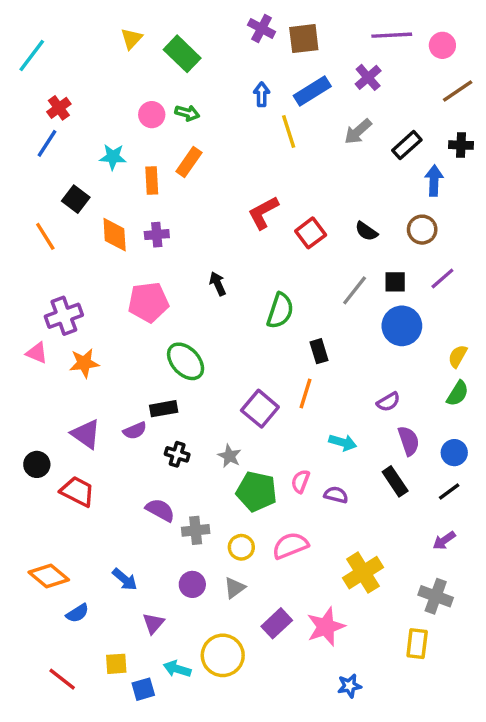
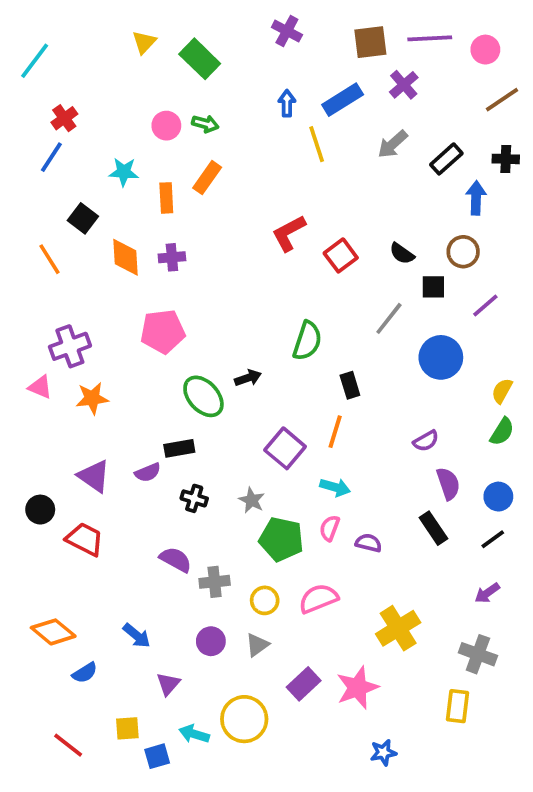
brown square: (304, 39) -> (370, 42), moved
black square: (395, 282) -> (433, 287), moved
black arrow: (218, 284) -> (248, 378), moved, turned 95
cyan arrow: (343, 442) -> (335, 487), moved

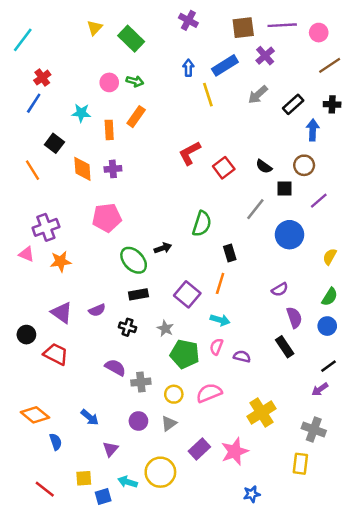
green semicircle: (502, 432) -> (330, 297), moved
black rectangle: (179, 448) -> (138, 294), moved
black line: (493, 539) -> (328, 366), moved
blue semicircle: (85, 673) -> (56, 442), turned -77

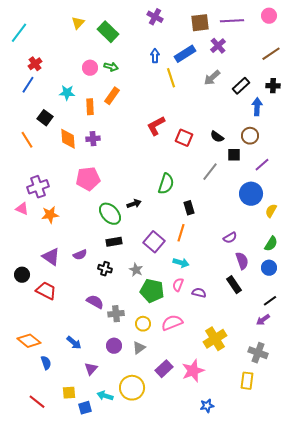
pink circle: (319, 33) -> (269, 16), moved
red square: (224, 168) -> (184, 138), turned -30
blue circle: (289, 235) -> (251, 194), moved

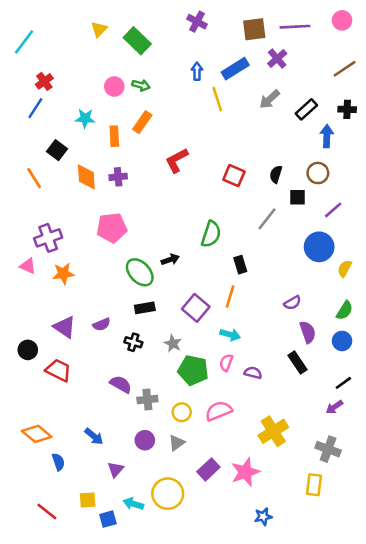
red L-shape: (156, 126) -> (177, 160), moved
black semicircle: (217, 137) -> (276, 174), turned 72

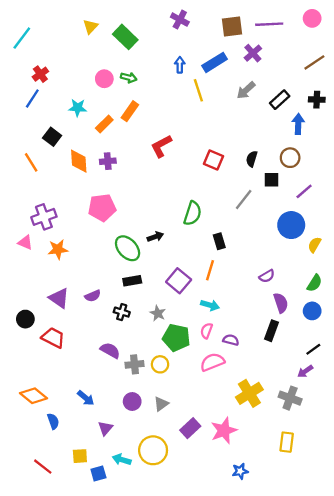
orange rectangle: (114, 136) -> (104, 124), turned 48
black rectangle: (298, 363) -> (271, 331), turned 54
pink semicircle: (219, 411) -> (212, 362), moved
yellow circle: (182, 412) -> (160, 364), moved
gray cross: (328, 449) -> (290, 398), moved

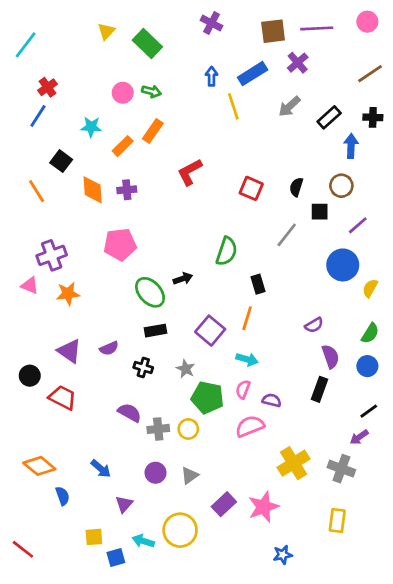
red line: (43, 467) -> (23, 549), moved

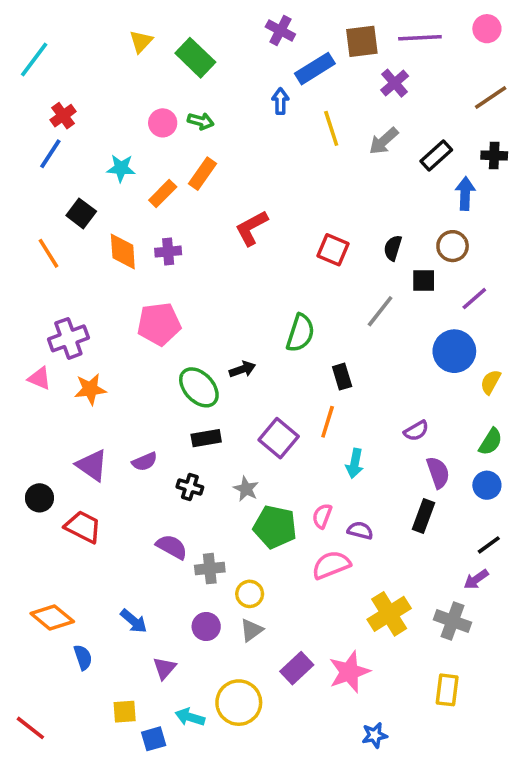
blue rectangle: (253, 74) -> (315, 69), moved
yellow line: (233, 106) -> (331, 128), moved
cyan arrow: (247, 359) -> (355, 463), moved, turned 85
yellow circle: (188, 429) -> (250, 594), moved

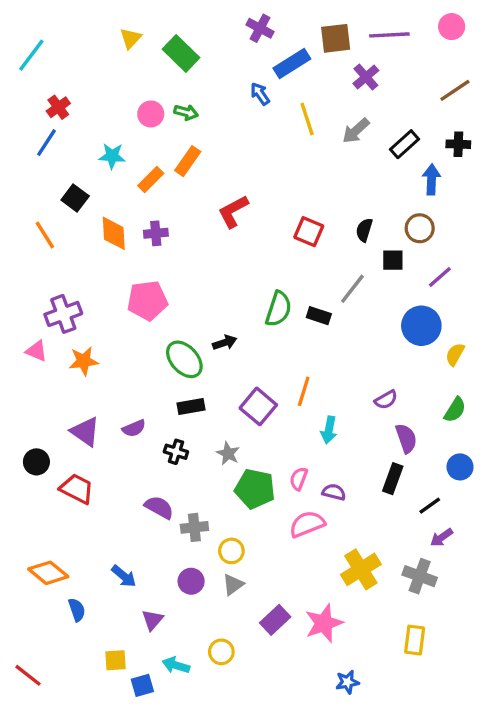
blue arrow: (280, 101) -> (260, 94), turned -35
black rectangle: (342, 377) -> (319, 316), moved, turned -55
blue circle: (487, 485) -> (460, 467), moved
black line: (489, 545) -> (430, 506), moved
yellow circle: (239, 703) -> (221, 652), size x0.6

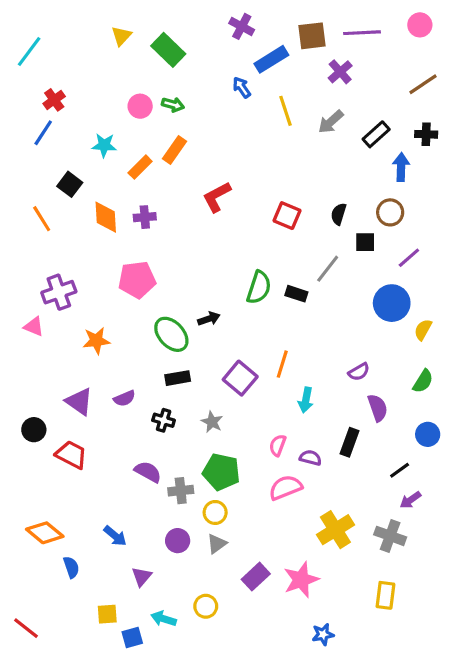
orange star: (84, 361) -> (96, 341), moved
black rectangle: (393, 479) -> (350, 442), moved
green pentagon: (255, 489) -> (221, 472), moved

